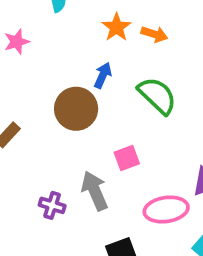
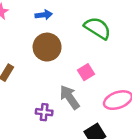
blue arrow: (103, 75) -> (44, 15), moved, turned 70

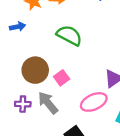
brown circle: (47, 47) -> (35, 70), moved
purple cross: (44, 112) -> (23, 104), moved

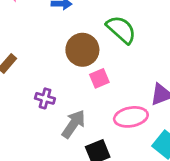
brown circle: (35, 70) -> (82, 50), moved
gray arrow: (48, 103) -> (74, 124), moved, turned 60

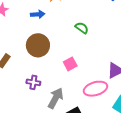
green semicircle: (121, 30) -> (82, 28), size x0.6
brown circle: (82, 50) -> (38, 45), moved

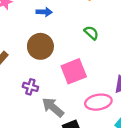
pink square: (70, 64) -> (74, 71), size x1.6
gray arrow: (56, 98) -> (53, 107), turned -85

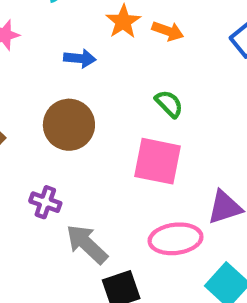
pink square: (74, 71) -> (157, 161), moved, turned 30

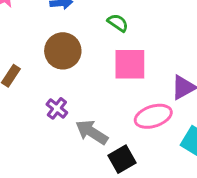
green semicircle: (169, 104) -> (118, 23), moved
purple cross: (45, 202) -> (57, 108), turned 30

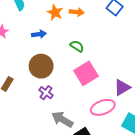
pink square: (130, 64) -> (86, 73), turned -30
purple cross: (57, 108) -> (46, 93), moved

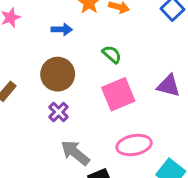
purple triangle: (122, 87) -> (168, 86), moved, turned 36

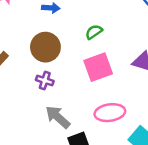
green semicircle: (112, 54) -> (94, 32), turned -78
purple cross: (59, 112) -> (45, 80), turned -30

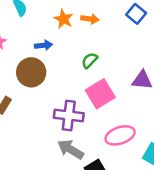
brown circle: (45, 47) -> (31, 72), moved
purple cross: (45, 80) -> (69, 116), moved, size x1.6

